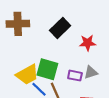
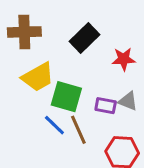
gray triangle: (91, 72) -> (128, 101), turned 40
yellow trapezoid: (27, 75) -> (38, 77), moved

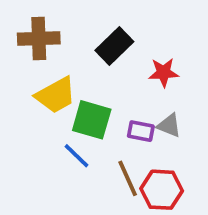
brown line: (78, 130) -> (128, 178), moved

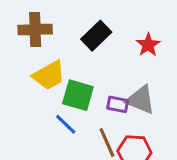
red star: (164, 72) -> (148, 45), moved, turned -30
gray triangle: (169, 125) -> (141, 100), size x1.5

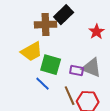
brown cross: (35, 30) -> (46, 25), moved
black rectangle: (96, 36) -> (64, 15), moved

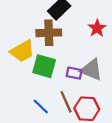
brown cross: (46, 25) -> (49, 33), moved
blue line: (43, 84) -> (41, 106), moved

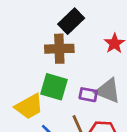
yellow trapezoid: (22, 51) -> (29, 107), moved

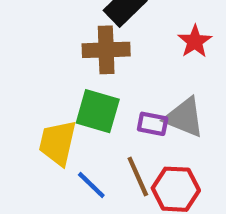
yellow trapezoid: (29, 107) -> (58, 143), turned 132

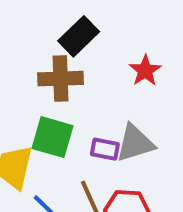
gray triangle: (184, 117) -> (135, 143), turned -39

